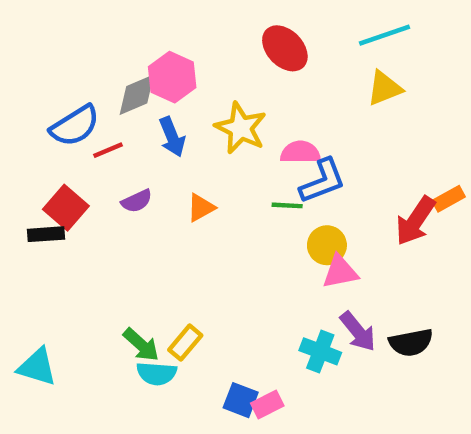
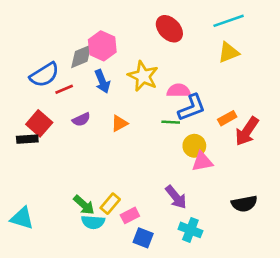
orange rectangle: (449, 199) -> (227, 118), moved
purple arrow: (358, 331) -> (176, 197), moved
cyan cross: (320, 351) -> (190, 230), moved
pink rectangle: (267, 404) -> (130, 215), moved

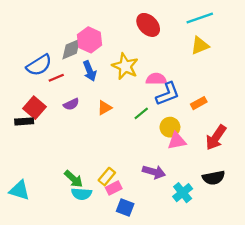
green line: (171, 122) -> (141, 113), moved, turned -42
red arrow: (247, 131) -> (216, 137), moved
purple arrow: (176, 197) -> (154, 172), turned -35
yellow rectangle: (110, 204) -> (107, 177), moved
cyan cross: (190, 230) -> (183, 193), moved, turned 30

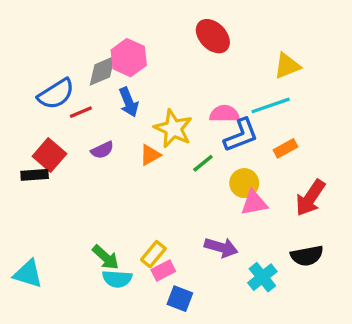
cyan line: (200, 18) -> (271, 105), moved
yellow star: (125, 66) -> (173, 129), moved

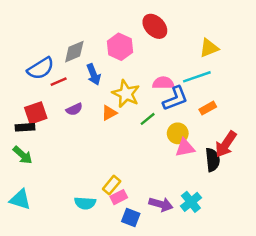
pink hexagon: (129, 58) -> (120, 47), moved
red square: (49, 155) -> (36, 113), turned 30
purple arrow: (221, 247) -> (161, 204), moved
black semicircle: (307, 256) -> (213, 160), moved, turned -85
green arrow: (106, 257) -> (23, 155), moved

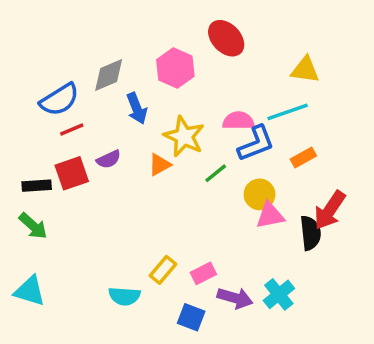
yellow triangle: (209, 48) -> (305, 70), turned 30
red line: (59, 82) -> (72, 129), moved
red square: (36, 113) -> (72, 173), moved
pink rectangle: (119, 197) -> (203, 273), moved

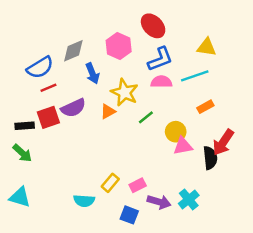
blue L-shape: (256, 144) -> (160, 59), moved
purple semicircle: (109, 159) -> (73, 108), size x1.5

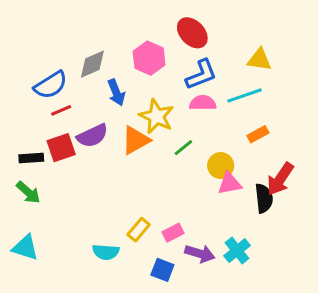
orange triangle: (108, 111) -> (136, 140), size x1.5

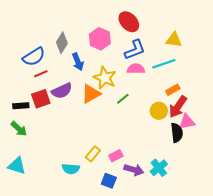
gray diamond: (92, 64) -> (62, 43), turned -35
yellow circle: (221, 166) -> (159, 111), moved
red arrow: (280, 179) -> (178, 107), moved
pink triangle: (230, 183) -> (187, 122), moved

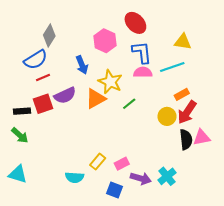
gray diamond: (62, 43) -> (49, 35), moved
blue L-shape: (135, 50) -> (142, 52), turned -75
pink triangle: (187, 122) -> (202, 137), moved

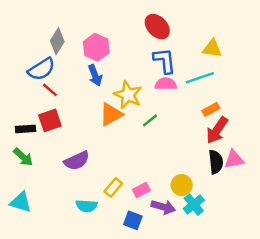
pink hexagon: (105, 41) -> (96, 47), moved
red line: (43, 78) -> (50, 90), turned 64
purple semicircle: (65, 95) -> (77, 161), moved
yellow circle: (167, 116) -> (182, 185), moved

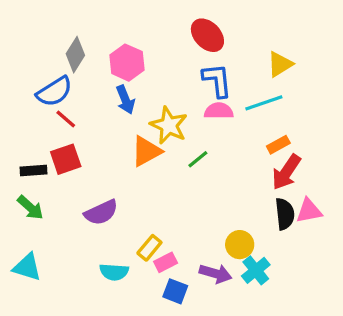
yellow triangle: (212, 48) -> (280, 64), turned -40
pink rectangle: (141, 190) -> (166, 262), moved

